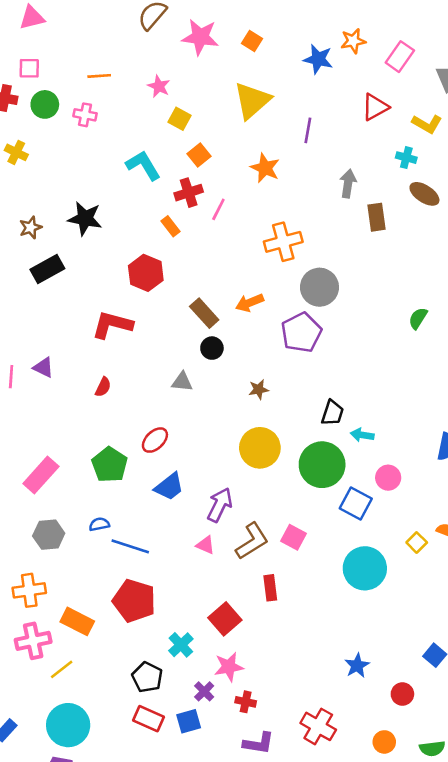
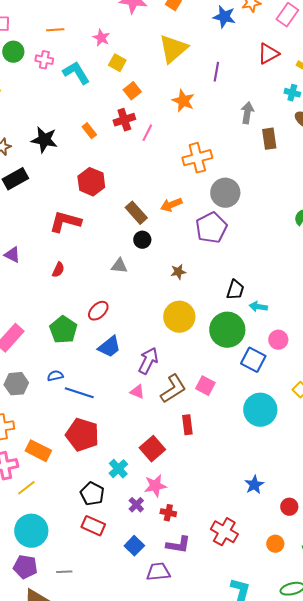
cyan L-shape: (143, 165) -> (76, 73), moved
orange rectangle: (170, 226) -> (89, 131), moved
blue square: (189, 721) -> (134, 546), moved, turned -30

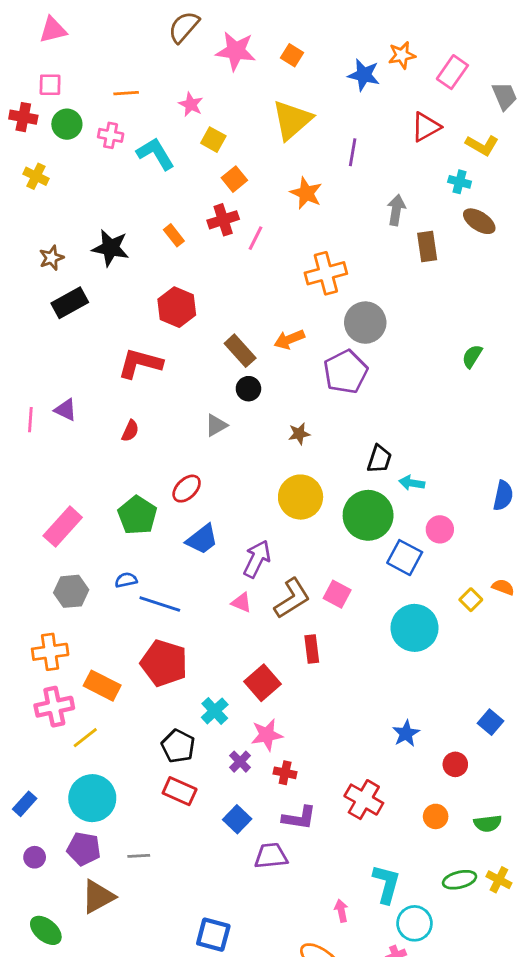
gray triangle: (119, 266) -> (216, 425), turned -36

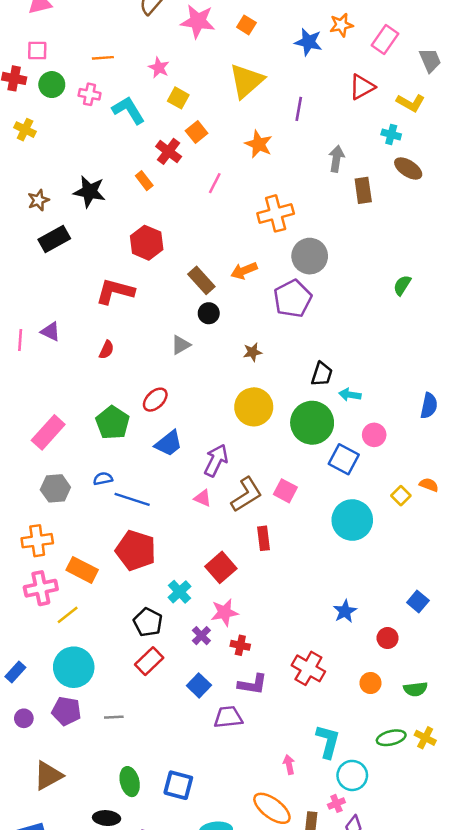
red cross: (223, 220) -> (169, 151), moved, turned -35
red rectangle: (180, 791) -> (149, 661), turned -68
brown triangle: (98, 897) -> (48, 775), moved
green ellipse: (46, 930) -> (130, 782), moved, turned 36

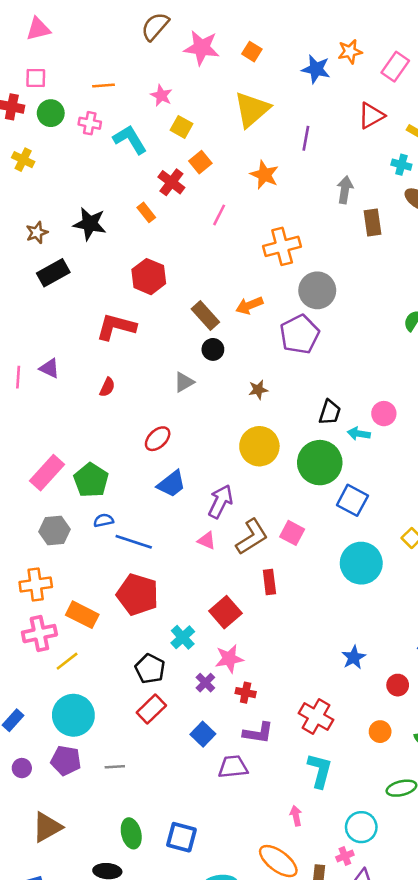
green pentagon: (113, 423) -> (91, 480), moved
pink circle: (374, 435) -> (384, 414), moved
cyan L-shape: (328, 741) -> (320, 771), moved

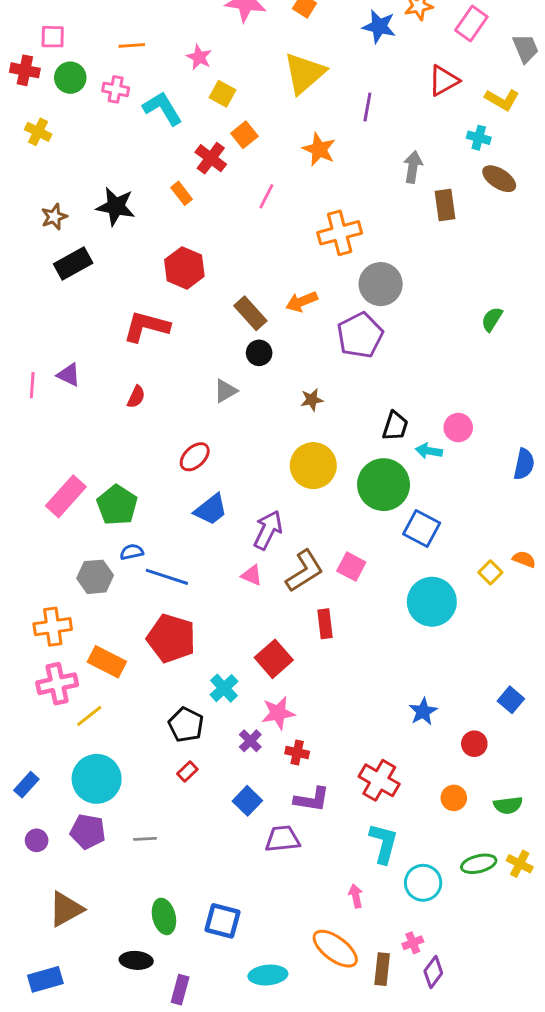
gray hexagon: (55, 530) -> (95, 577), moved
red rectangle: (151, 709) -> (187, 772), size x0.6
cyan circle: (361, 827) -> (423, 883), moved

